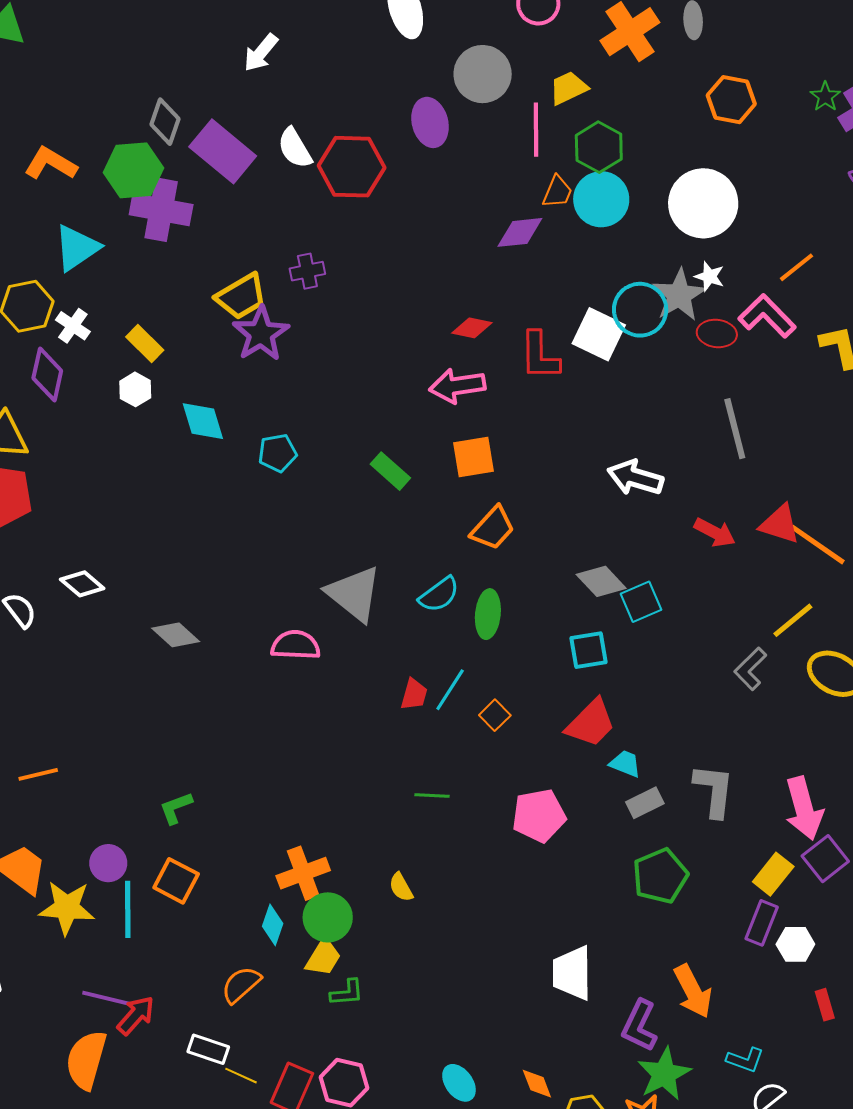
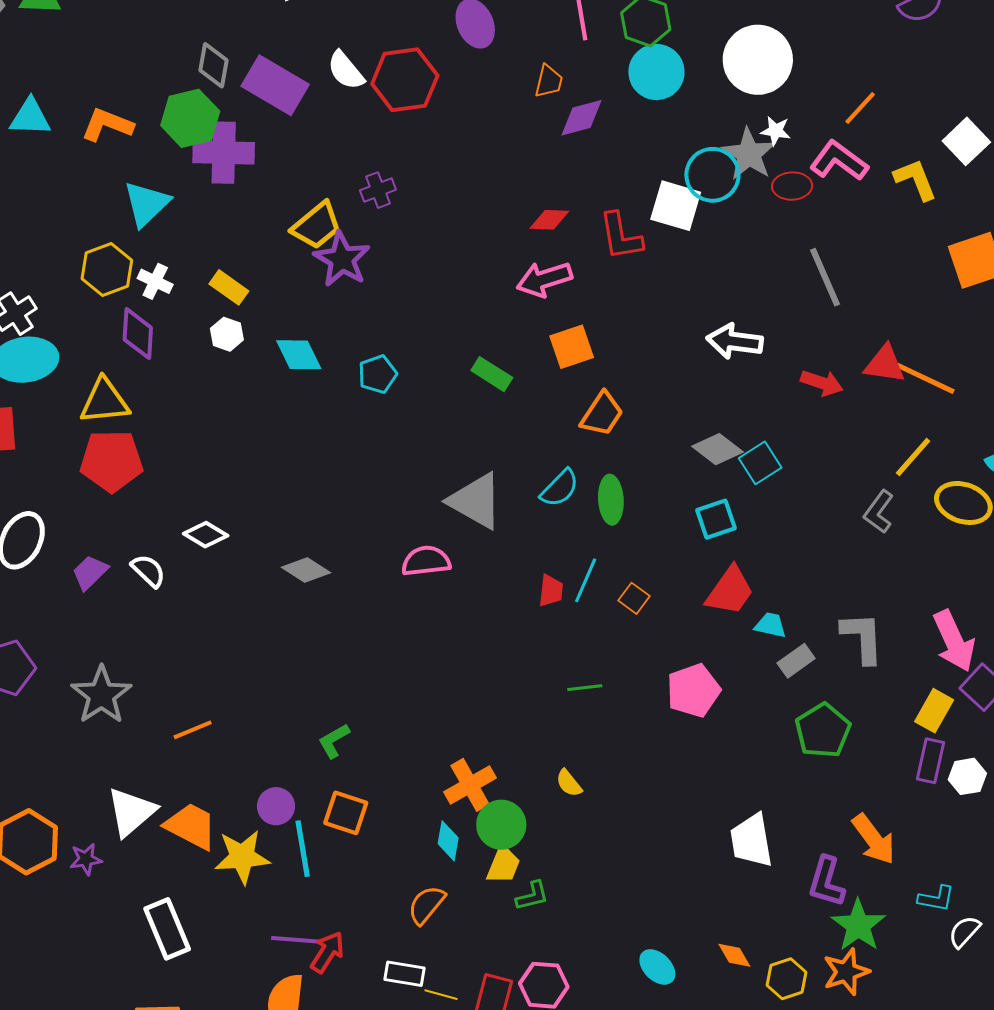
orange trapezoid: (557, 192) -> (549, 81), moved

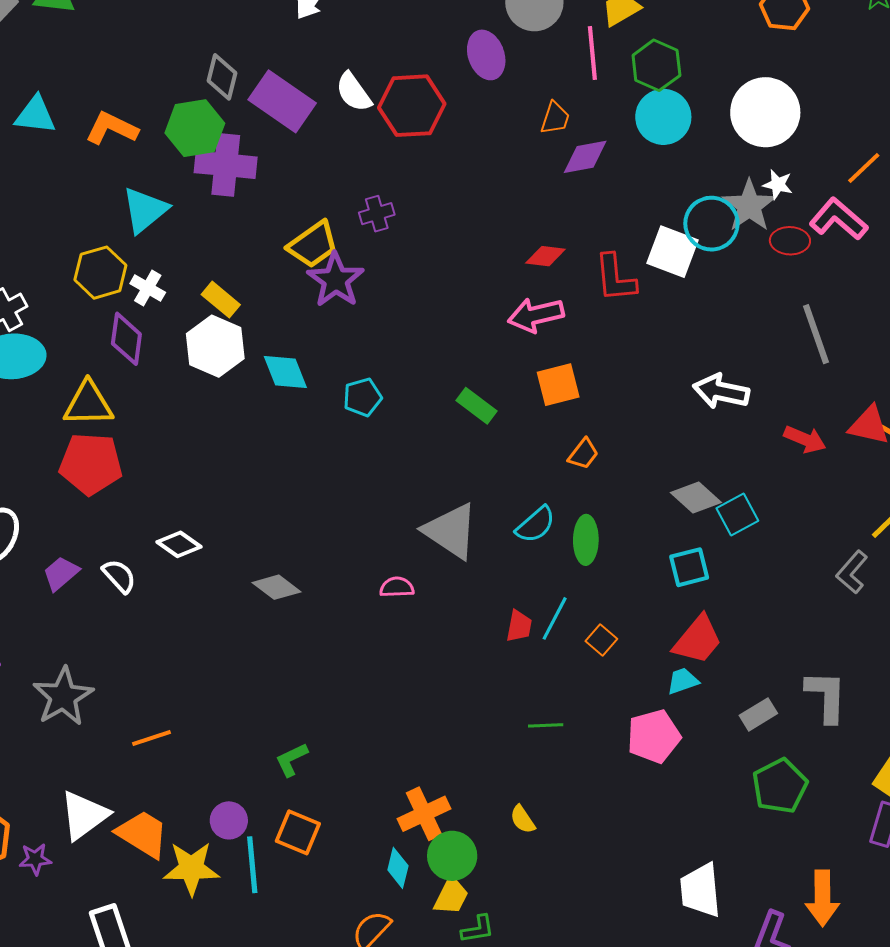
white hexagon: (227, 334) -> (215, 346), size x1.8
orange trapezoid: (602, 414) -> (583, 454), size x0.7
pink semicircle: (426, 561) -> (397, 587), size x0.7
cyan trapezoid: (770, 625) -> (683, 681), moved, turned -36
orange arrow: (874, 839) -> (822, 898), turned 32

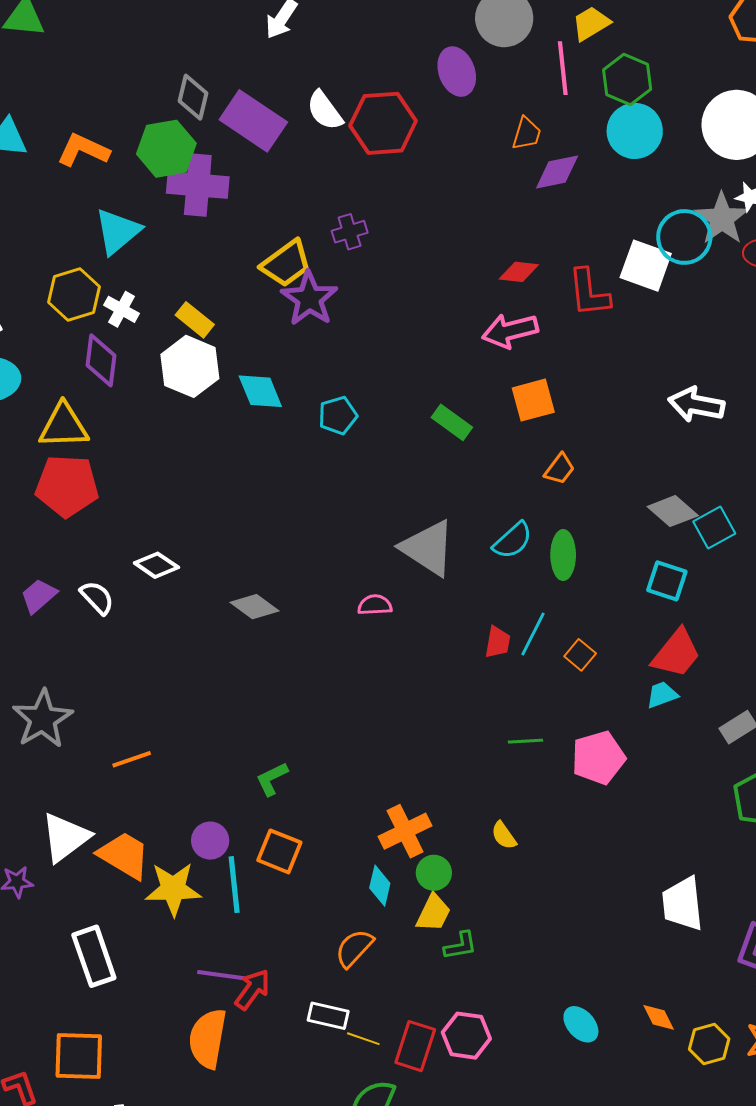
cyan square: (689, 567) -> (667, 581), turned 33
pink pentagon: (654, 736) -> (598, 758), moved
green circle: (452, 856) -> (434, 873), size x0.7

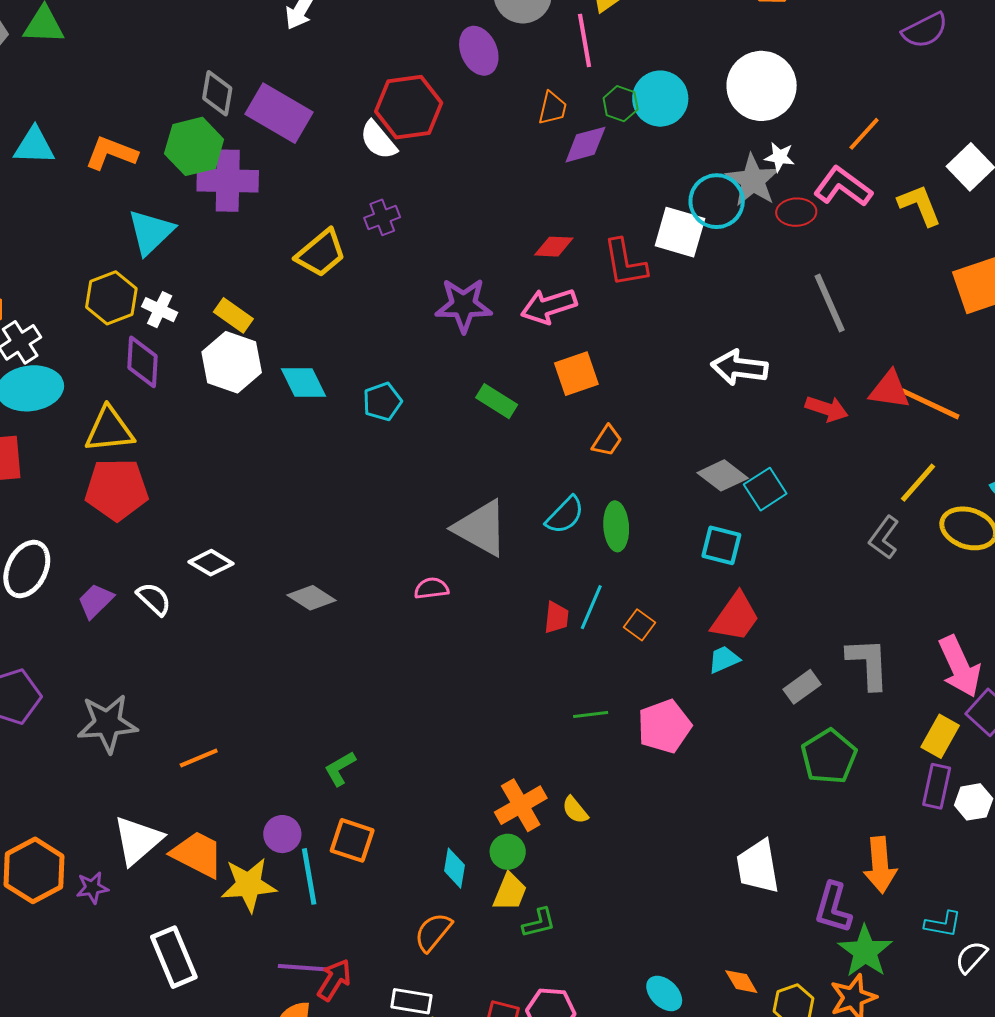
green hexagon: (627, 79) -> (621, 104), moved, size x0.7
white semicircle: (325, 110) -> (378, 140), moved
purple star: (309, 299) -> (464, 305), moved, turned -30
gray star: (43, 719) -> (107, 723), turned 30
orange cross: (405, 831) -> (521, 805), moved

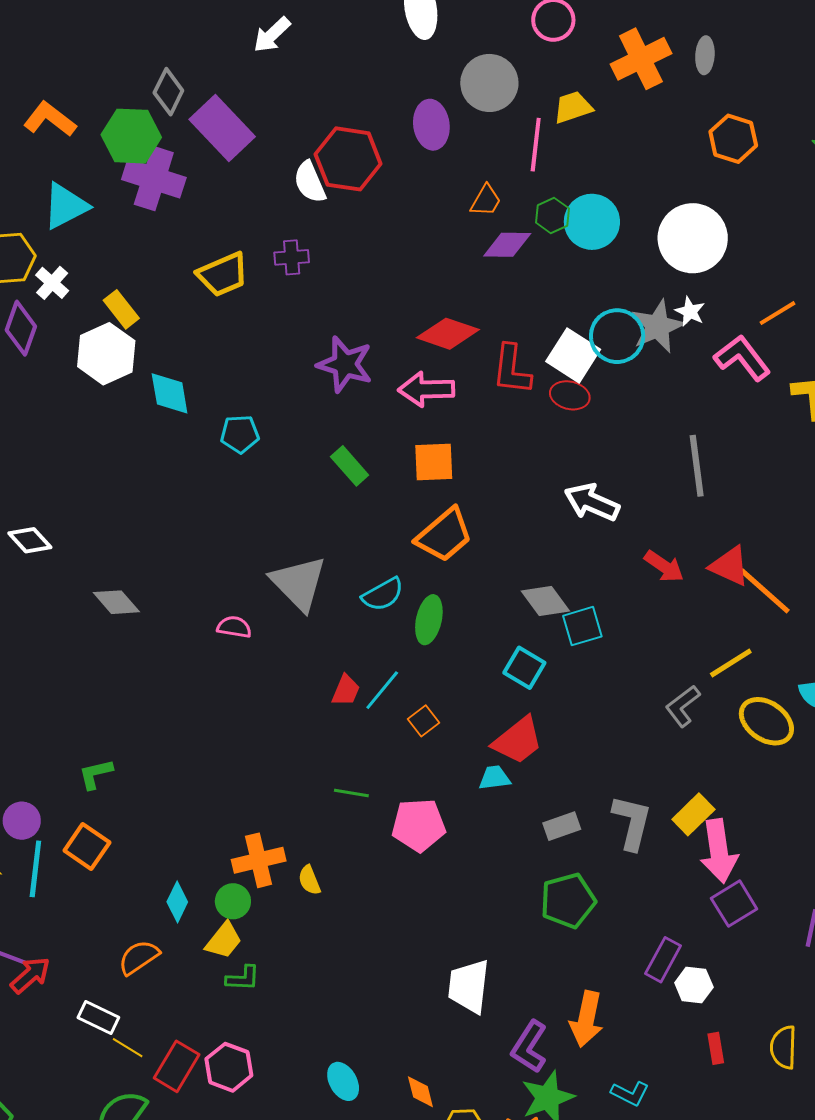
red ellipse: (796, 212) -> (570, 395), moved
red diamond: (554, 247) -> (448, 334), size x1.5
orange trapezoid: (607, 441) -> (444, 535), size x1.8
yellow rectangle: (940, 736) -> (693, 814), moved

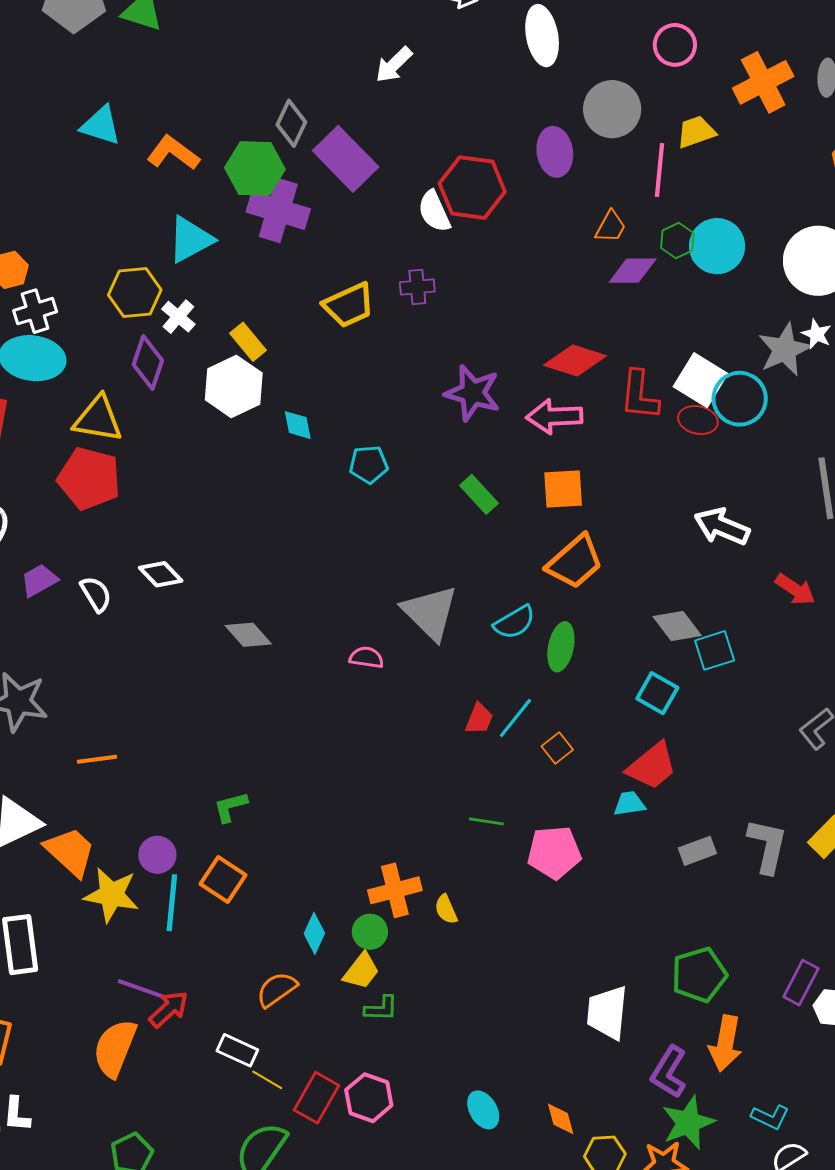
cyan circle: (617, 336) -> (740, 399), moved
cyan diamond: (170, 393) -> (298, 425), size x0.7
green pentagon: (568, 901) -> (699, 975), moved

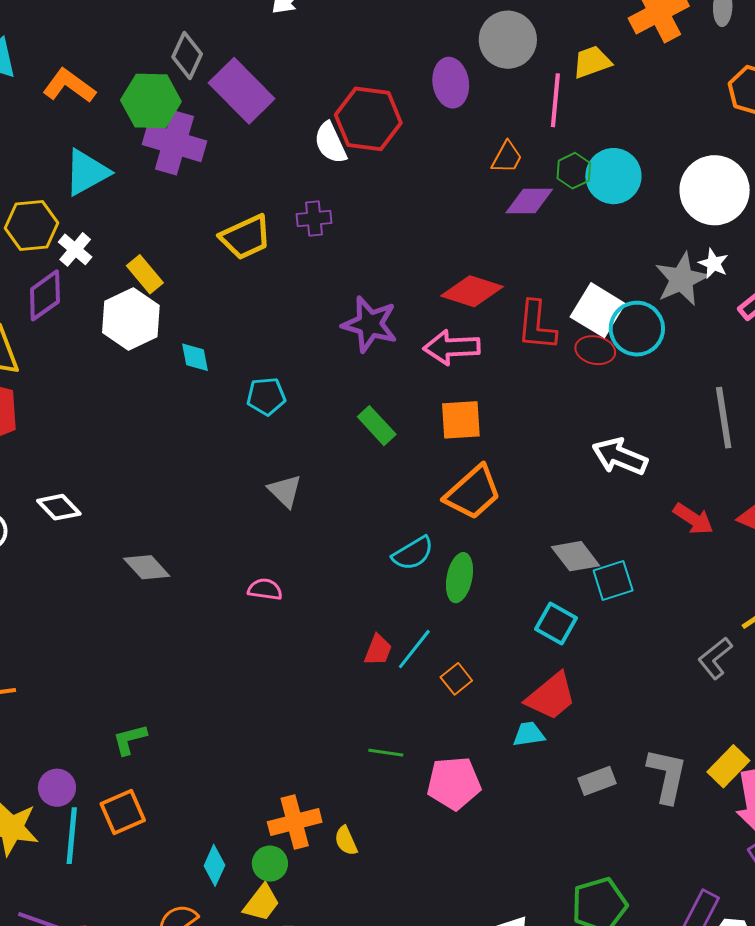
purple diamond: (148, 362) -> (45, 295), turned 36
gray triangle: (430, 613) -> (285, 491), moved, size x0.6
orange square: (223, 879) -> (123, 812), turned 33

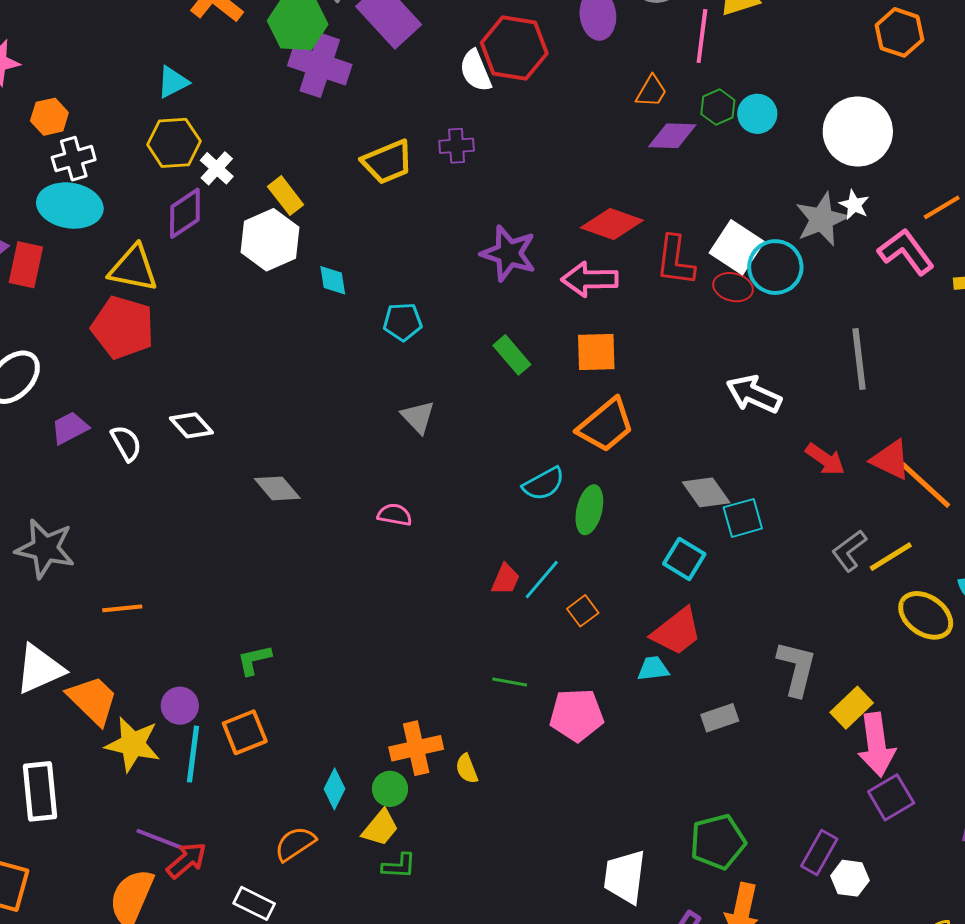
cyan triangle: (87, 172) -> (173, 82), moved, size x0.7
cyan circle: (613, 176) -> (757, 114), size x0.7
gray L-shape: (715, 658) -> (849, 551), moved
gray L-shape: (667, 776) -> (797, 668), moved

